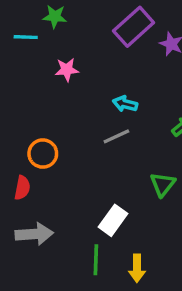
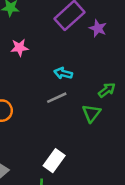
green triangle: (163, 184) -> (91, 113), moved

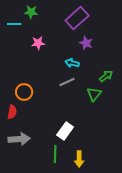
purple star: (98, 28) -> (86, 43), moved

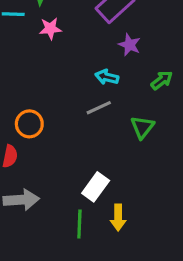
pink star: (38, 43) -> (50, 29), moved
green arrow: (106, 76) -> (162, 80), moved
yellow arrow: (79, 159) -> (118, 218), moved

